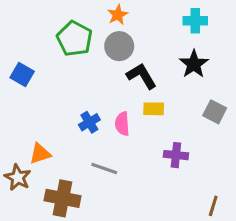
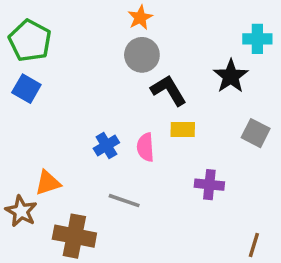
cyan cross: (195, 21) -> (257, 39), moved
green pentagon: (74, 39) -> (30, 41), moved

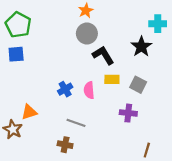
blue square: (26, 89) -> (16, 54), turned -35
gray square: (256, 133) -> (138, 85), moved
brown cross: (74, 236) -> (65, 145), moved, size x0.6
brown line: (254, 245) -> (147, 150), moved

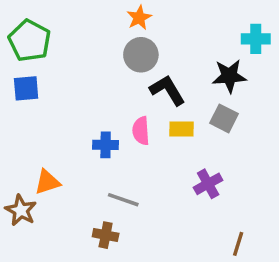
black star: (141, 47) -> (229, 76), turned 30
gray square: (138, 85) -> (224, 118), moved
blue cross: (65, 89) -> (106, 145), turned 32
pink semicircle: (89, 90) -> (141, 131), moved
purple cross: (128, 113) -> (208, 184), turned -35

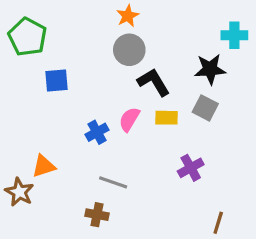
blue square: (26, 88) -> (57, 81), moved
pink semicircle: (141, 131) -> (129, 119), turned 35
blue cross: (106, 145) -> (97, 132), turned -30

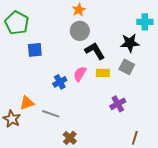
gray line: (113, 182) -> (51, 114), moved
brown cross: (97, 215) -> (70, 138), moved, turned 32

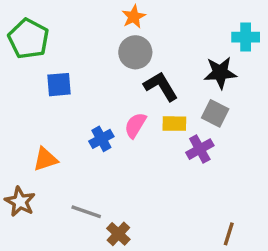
orange triangle: (27, 103) -> (45, 159), moved
purple cross: (118, 104) -> (200, 149), moved
gray line: (51, 114) -> (86, 212), moved

